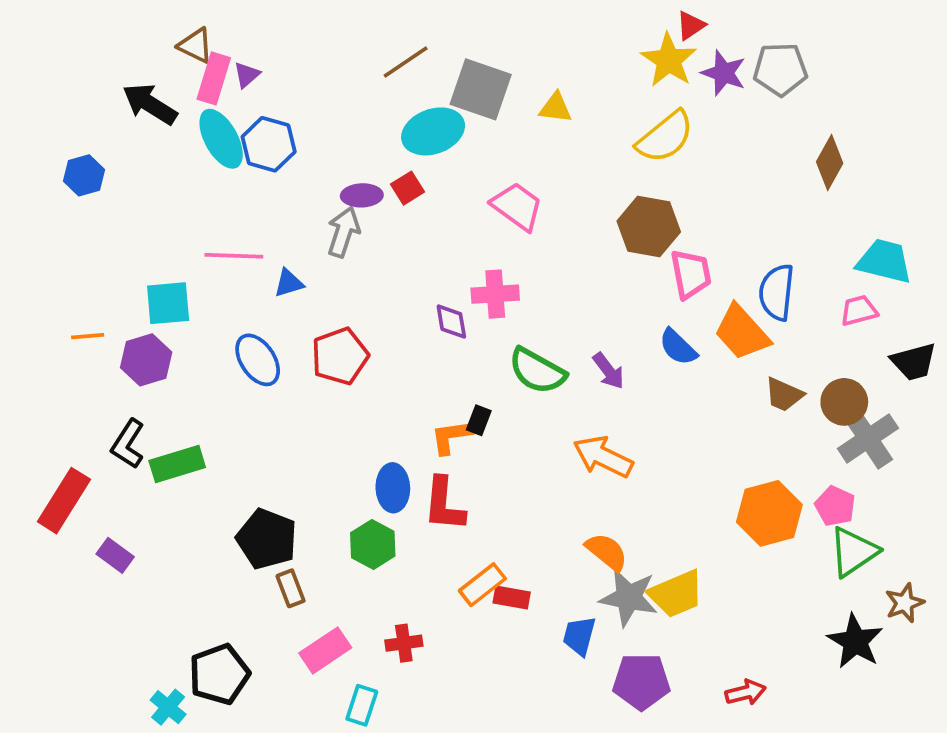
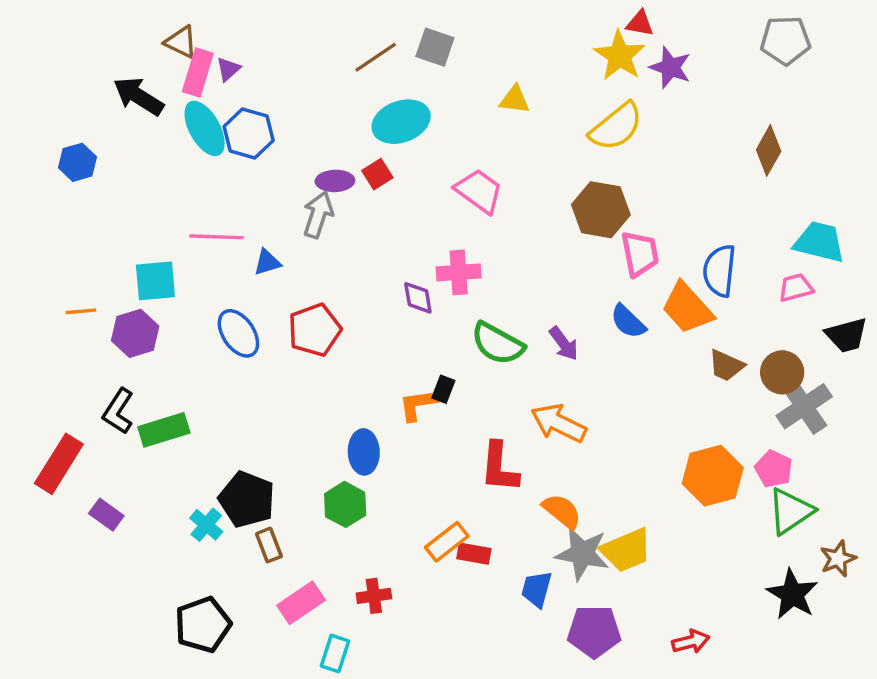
red triangle: (691, 25) -> (640, 23), turned 44
gray pentagon: (780, 69) -> (786, 40), moved
gray square: (481, 89) -> (435, 47), moved, size x0.7
red L-shape: (444, 504) -> (499, 467), moved
cyan cross: (168, 707) -> (206, 525), moved

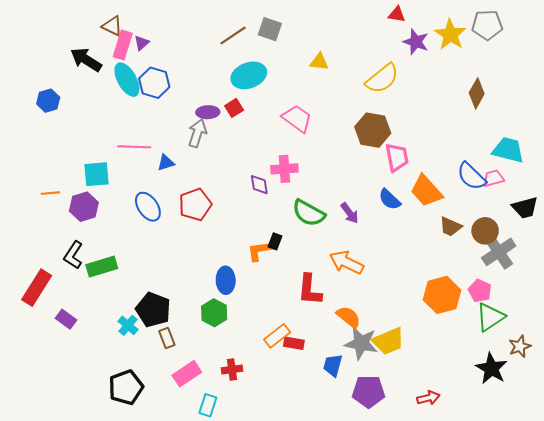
yellow star: (620, 56) -> (450, 34), moved
blue semicircle: (719, 271) -> (471, 176), moved, turned -52

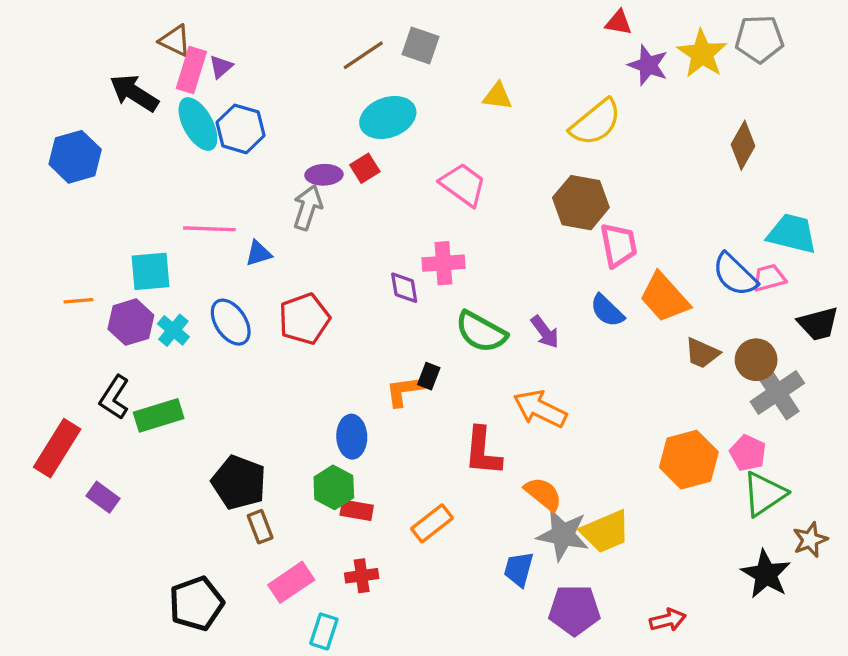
blue hexagon: (48, 101) -> (75, 157), size x1.4
cyan cross: (128, 325) -> (173, 330), moved
red rectangle: (294, 343) -> (357, 510), moved

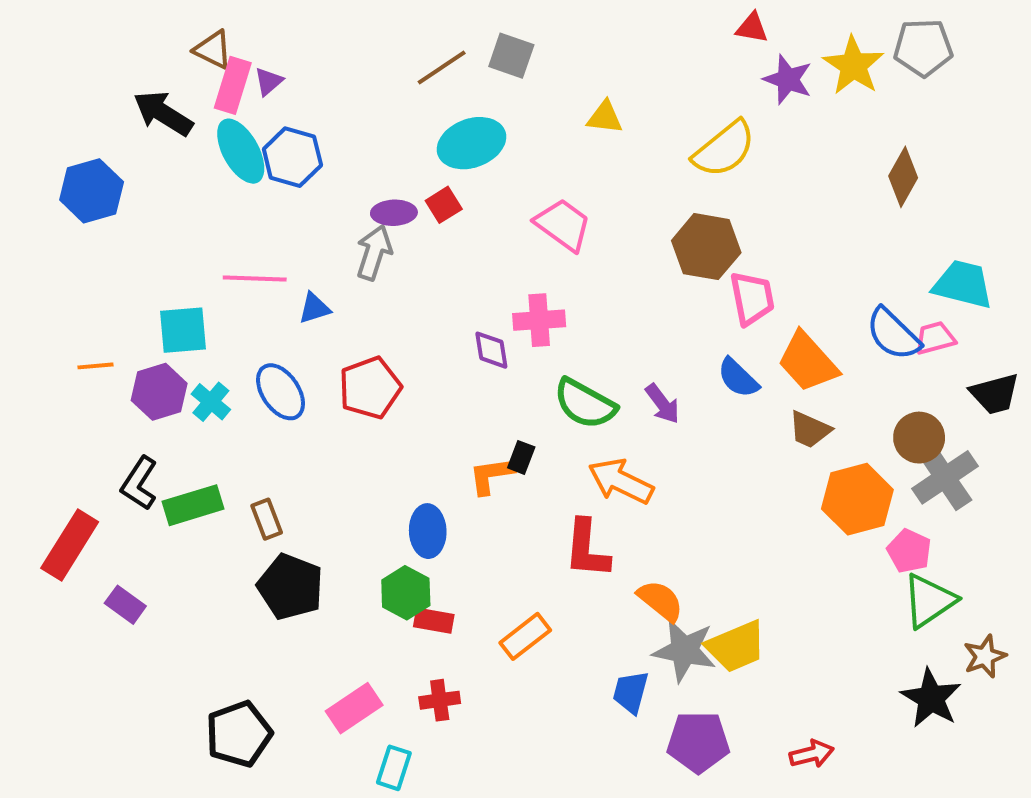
brown trapezoid: (702, 353) -> (810, 430), moved
orange arrow: (540, 409) -> (621, 481), moved
orange hexagon: (689, 460) -> (857, 499), moved
brown rectangle: (260, 527) -> (267, 519), moved

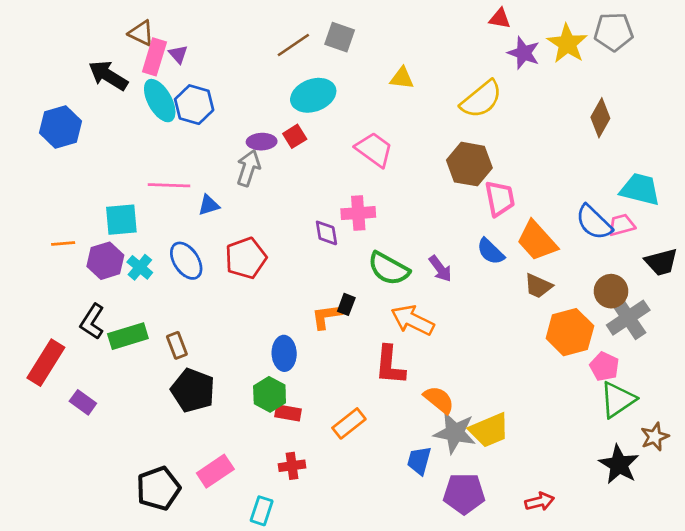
purple triangle: (269, 81) -> (178, 54), turned -30
pink rectangle: (354, 708) -> (215, 471), moved

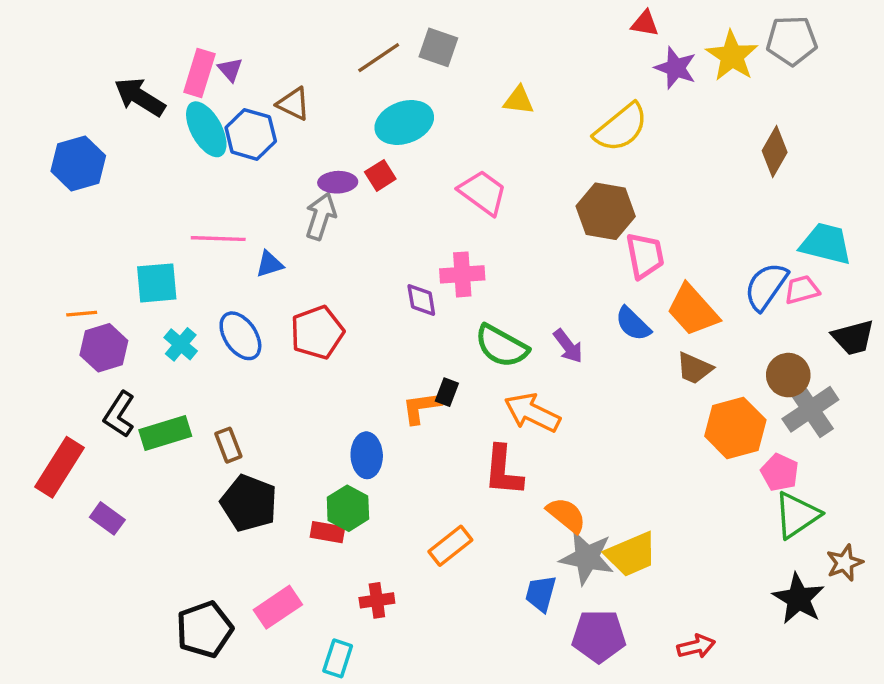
brown triangle: (141, 33) -> (293, 104), moved
blue semicircle: (594, 222) -> (766, 286), turned 81
purple hexagon: (105, 261) -> (104, 348), moved
red rectangle: (288, 413) -> (327, 532), moved

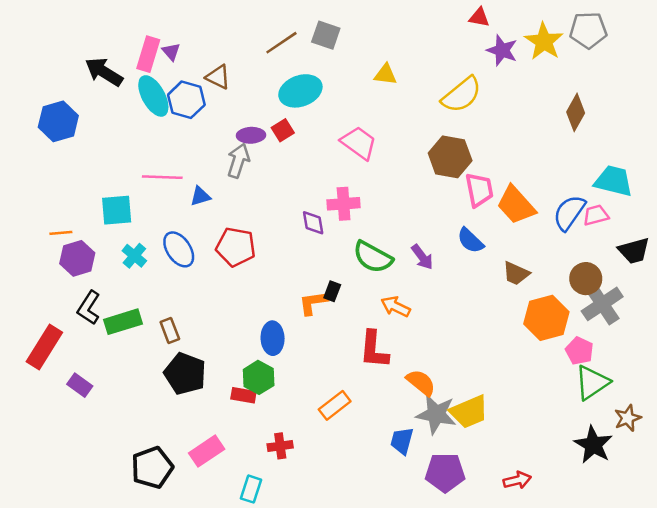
orange trapezoid: (693, 310) -> (516, 205), moved
red pentagon: (317, 332) -> (236, 247), turned 30
orange arrow: (532, 413) -> (396, 306), size x0.7

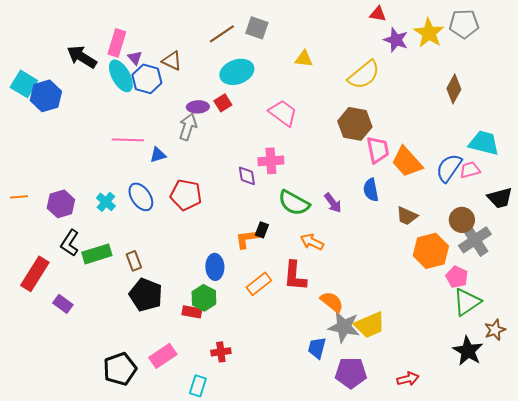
purple triangle: (171, 52) -> (135, 58), moved
cyan square: (117, 210) -> (24, 84), moved, turned 36
orange line: (61, 233) -> (19, 197), moved
blue semicircle: (470, 241) -> (371, 190), turned 35
orange rectangle: (335, 405) -> (259, 284), moved

